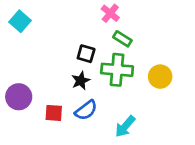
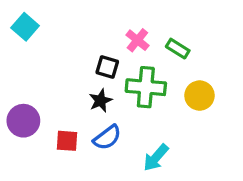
pink cross: (110, 13) -> (137, 40), moved
green rectangle: (122, 39) -> (178, 49), moved

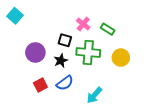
purple circle: (23, 121) -> (35, 52), moved
red square: (67, 141) -> (40, 85), turned -32

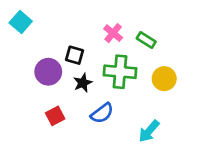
black square: (65, 40) -> (74, 55), moved
blue semicircle: (65, 83) -> (102, 113), moved
cyan arrow: (94, 95) -> (149, 131), moved

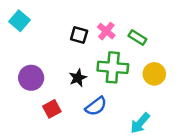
black square: (74, 55) -> (79, 35), moved
purple circle: (48, 72) -> (31, 78), moved

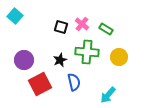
blue semicircle: (96, 106) -> (74, 82), turned -66
red square: (52, 109) -> (40, 84), size x1.6

